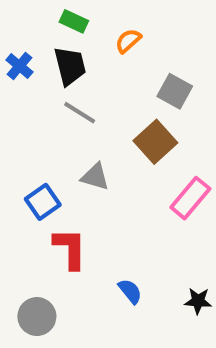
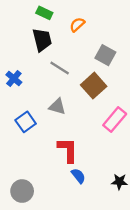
blue cross: (19, 66) -> (14, 79), moved
gray line: (80, 113) -> (60, 68), moved
red L-shape: (70, 249) -> (68, 150), moved

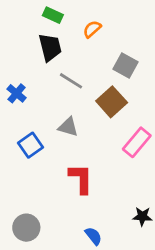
blue semicircle: (78, 176) -> (93, 236), moved

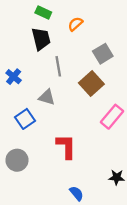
gray square: (126, 65) -> (103, 54), turned 30
gray line: (71, 81) -> (58, 66), turned 48
gray triangle: (68, 127) -> (47, 97), moved
gray circle: (26, 228) -> (17, 160), moved

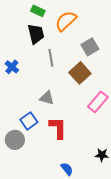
orange semicircle: (75, 24) -> (66, 21), size x1.6
gray triangle: (47, 97) -> (47, 98), moved
blue square: (25, 119) -> (29, 121), moved

